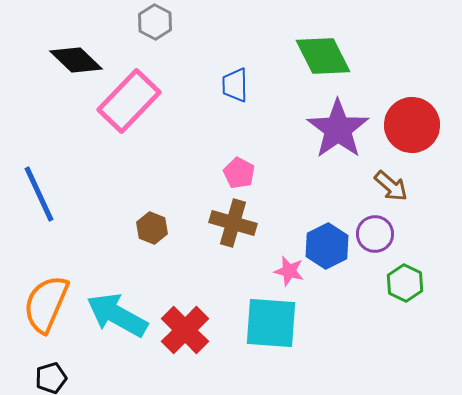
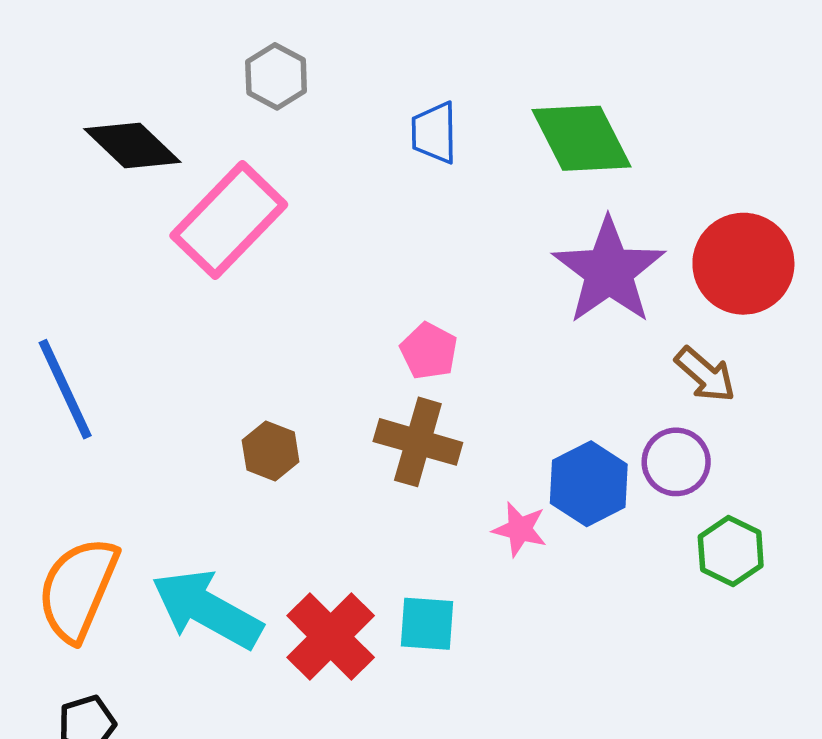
blue trapezoid: (235, 85) -> (434, 133), moved
cyan square: (271, 323) -> (427, 624), moved, size x0.6

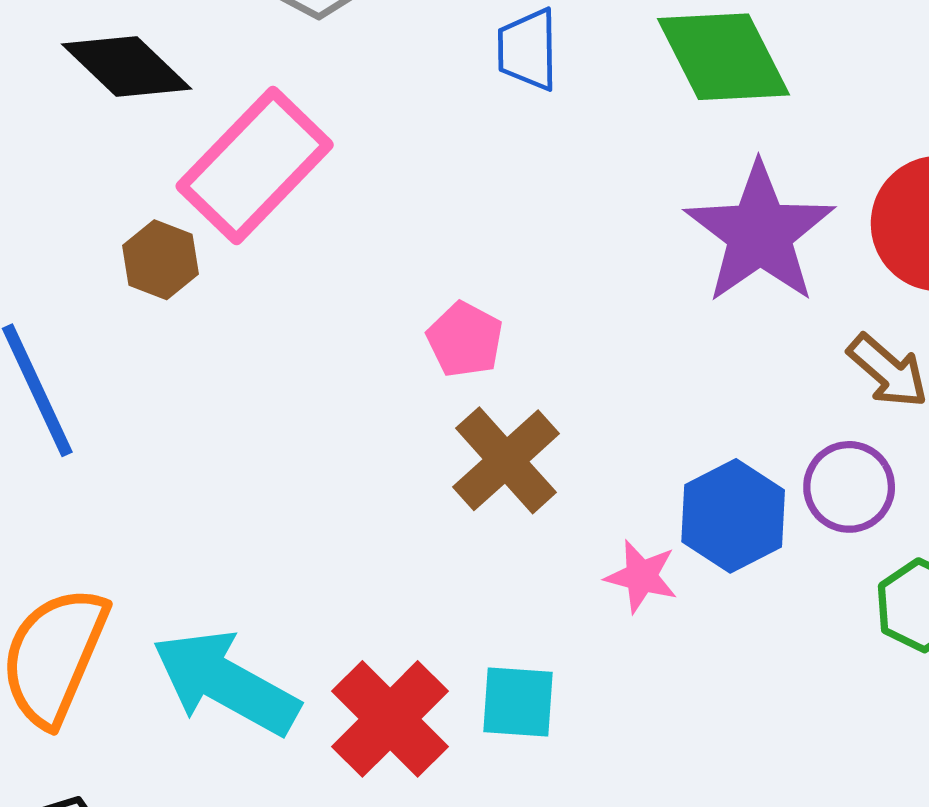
pink pentagon: (429, 351) -> (465, 340), moved
brown cross: (418, 442) -> (506, 460), turned 32
brown hexagon: (271, 451) -> (160, 260), moved

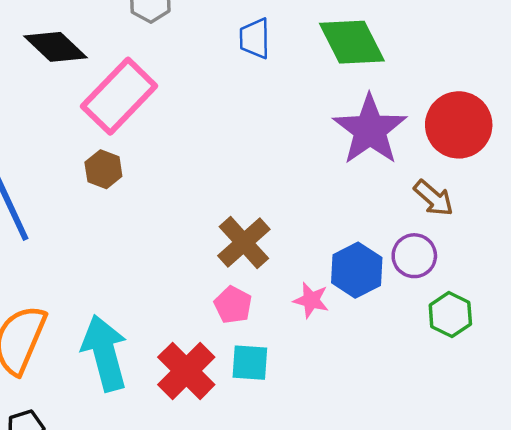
brown hexagon: (160, 260) -> (103, 169), moved
pink pentagon: (465, 340) -> (233, 305), moved
cyan arrow: (226, 683) -> (105, 353), turned 46

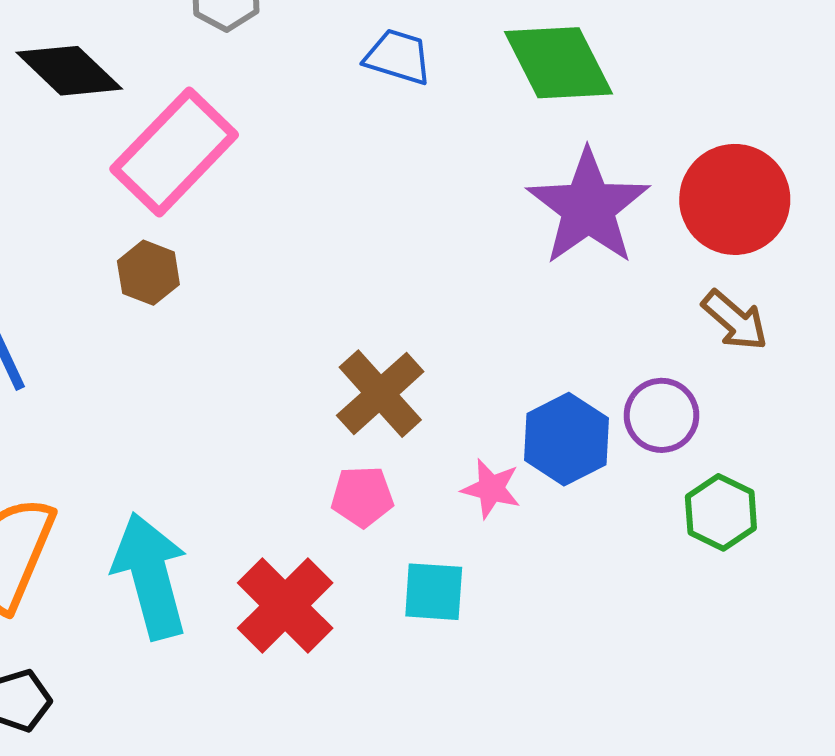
blue trapezoid: (255, 38) -> (398, 57), turned 108
brown arrow: (434, 198) -> (735, 320), moved
pink pentagon: (233, 305) -> (362, 497), turned -30
cyan square: (250, 363) -> (434, 592), moved

